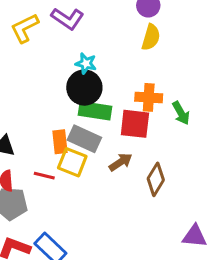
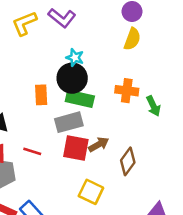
red square: (135, 124) -> (76, 148), moved
gray rectangle: (84, 139) -> (69, 122), turned -44
orange rectangle: (60, 142) -> (41, 95), moved
yellow square: (72, 162) -> (91, 192), moved

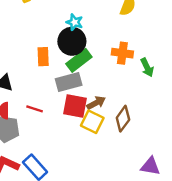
green rectangle: (80, 99) -> (79, 60), turned -50
yellow square: (91, 192) -> (92, 122), moved

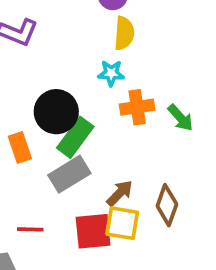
cyan star: (75, 22) -> (111, 73), moved
red square: (75, 106) -> (93, 231), moved

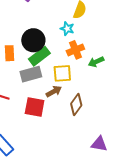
orange cross: (137, 107) -> (75, 50), turned -30
green arrow: (180, 118) -> (96, 62), turned 91
yellow square: (122, 223) -> (62, 73), moved, turned -30

